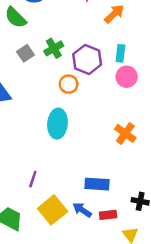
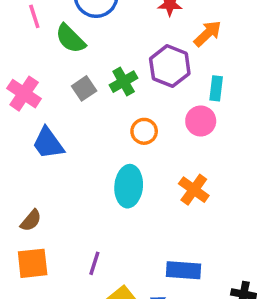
purple hexagon: (87, 59) -> (170, 66), moved
pink circle: (127, 77) -> (201, 121), moved
orange cross: (125, 133) -> (194, 190), moved

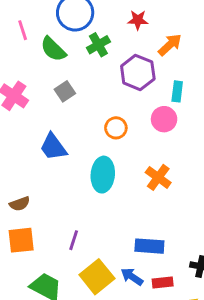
green cross: (124, 82) -> (98, 45), moved
blue trapezoid: (48, 143) -> (53, 147), moved
brown semicircle: (31, 220) -> (20, 204), turned 30

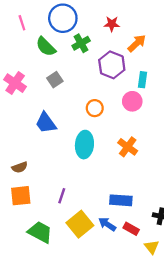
pink line: (23, 30) -> (22, 23), moved
red rectangle: (163, 282) -> (131, 229), turned 35

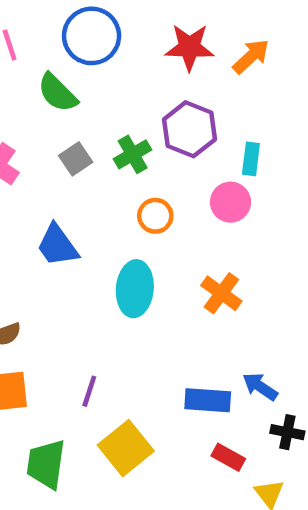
red star: (112, 24) -> (189, 47), size x1.5
green cross: (81, 43) -> (133, 154), moved
orange arrow: (137, 43) -> (251, 56), moved
blue arrow: (107, 224) -> (260, 387), moved
green trapezoid: (40, 232) -> (46, 464), turned -110

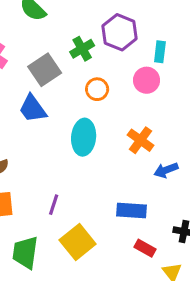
gray square: (76, 159) -> (45, 70), moved, size x1.5
blue arrow: (260, 387) -> (166, 170), moved, turned -55

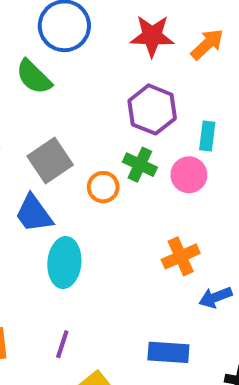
green cross: (82, 49) -> (140, 165), moved, turned -35
orange circle: (97, 89) -> (103, 187), moved
cyan ellipse: (84, 137) -> (64, 263), moved
orange cross: (141, 140) -> (181, 256), turned 30

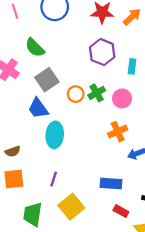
green semicircle: (34, 77) -> (35, 48), moved
green cross: (140, 165) -> (97, 93), moved, turned 35
pink circle: (189, 175) -> (122, 98), moved

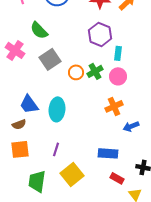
cyan rectangle: (132, 66) -> (118, 53), moved
blue trapezoid: (38, 108) -> (29, 104), moved

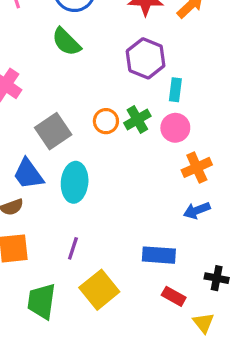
green semicircle: (39, 30) -> (66, 42), moved
gray square: (50, 59) -> (53, 131), moved
orange cross: (114, 106) -> (197, 167), moved

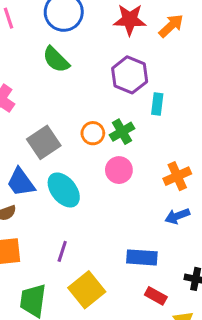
pink circle: (175, 128) -> (119, 170), moved
cyan ellipse: (75, 182) -> (64, 190), turned -44

